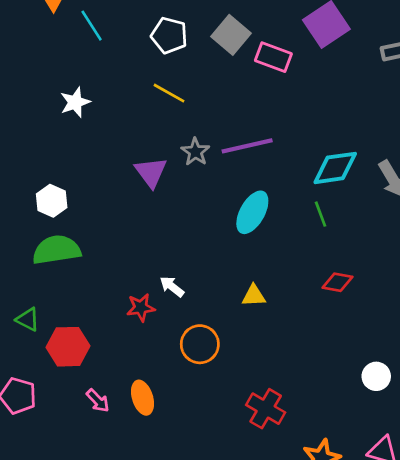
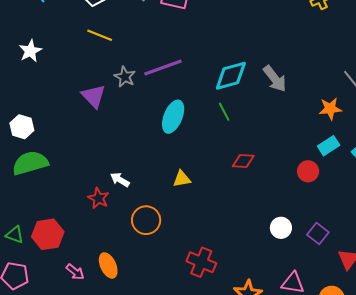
red star: (141, 308) -> (98, 198), turned -30
green triangle: (28, 319) -> (15, 235), moved

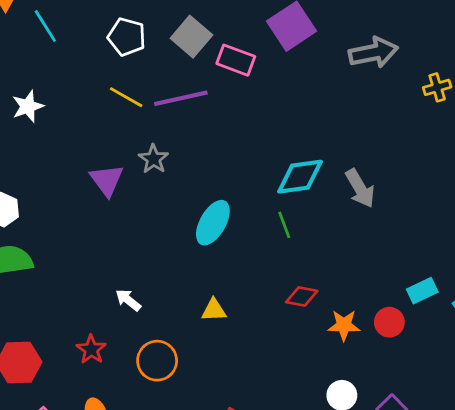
purple line: (163, 67) -> (181, 98), moved
orange star: (330, 109) -> (344, 325), moved
red star: (98, 198) -> (91, 349), moved

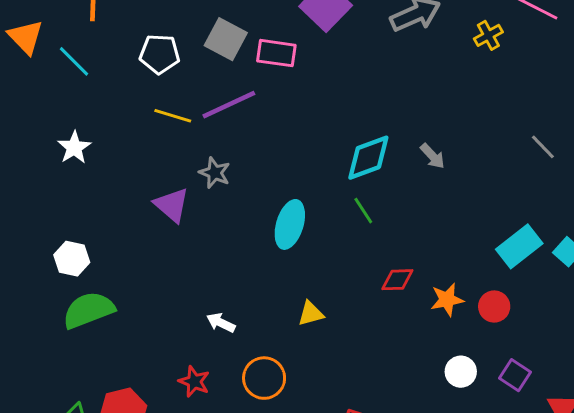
gray arrow: (360, 188) -> (433, 156), size x0.7
cyan rectangle: (422, 291) -> (519, 246), size x1.4
red circle: (389, 322) -> (494, 307), moved

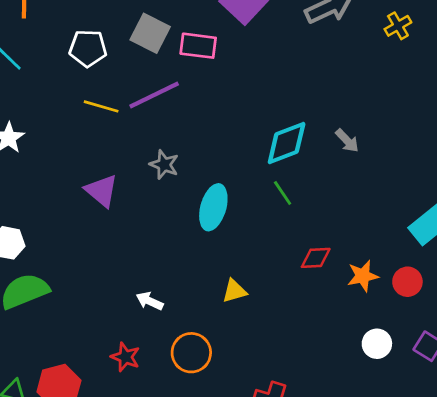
gray star: (215, 173) -> (164, 165), moved

